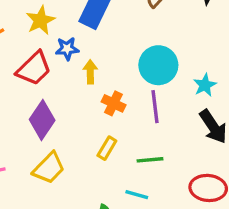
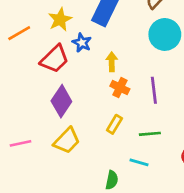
blue star: (67, 49) -> (82, 43), turned 30
cyan circle: (158, 65) -> (165, 34), moved
yellow arrow: (90, 72) -> (112, 62), moved

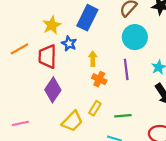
orange line: (19, 33) -> (19, 49), moved
red trapezoid: (55, 59) -> (47, 56), turned 135
purple line: (154, 90) -> (126, 69), moved
yellow trapezoid: (67, 141) -> (72, 121), moved

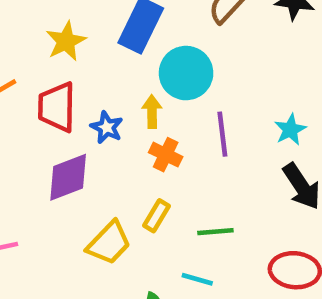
cyan circle: (135, 37) -> (186, 73), moved
blue star: (69, 44) -> (107, 127), moved
purple diamond: (53, 90) -> (68, 177), turned 35

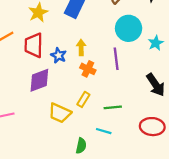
cyan circle: (186, 73) -> (129, 28), moved
cyan star: (290, 130) -> (156, 43), moved
yellow trapezoid: (109, 243) -> (60, 113), turned 70

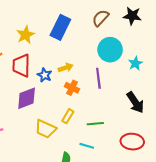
yellow arrow: (81, 48) -> (66, 68), turned 72

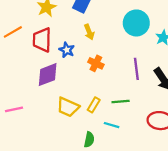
yellow arrow: (66, 68) -> (89, 32), moved, turned 88
purple line: (98, 78) -> (136, 69), moved
yellow rectangle: (68, 116) -> (94, 105), moved

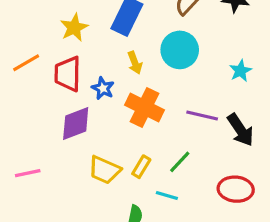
cyan circle: (136, 23) -> (180, 50), moved
orange cross: (96, 63) -> (144, 108), size x1.6
purple line: (136, 69) -> (202, 116), turned -70
green line: (121, 101) -> (180, 162), turned -42

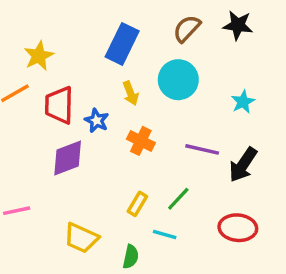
yellow star: (74, 28) -> (39, 56), moved
orange cross: (144, 108) -> (141, 141), size x0.7
black arrow: (240, 130) -> (243, 165), turned 68
yellow trapezoid: (104, 170) -> (81, 238), moved

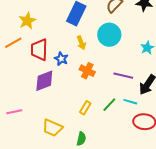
cyan line: (165, 235) -> (130, 102), moved

